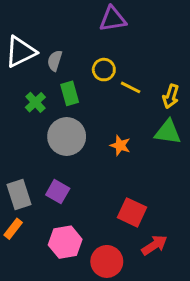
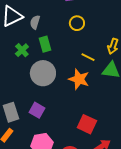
yellow circle: (104, 70) -> (77, 23), moved
yellow line: (131, 87) -> (88, 57), moved
orange star: (120, 145) -> (79, 79), size x1.5

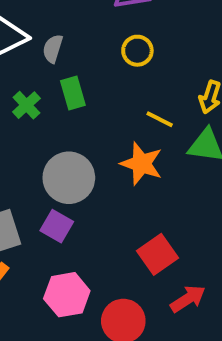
gray circle: (43, 73) -> (69, 178), moved
red square: (87, 124) -> (158, 254), turned 30

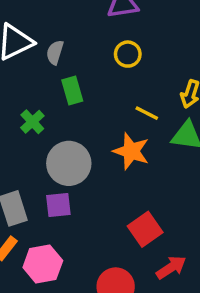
green cross: (26, 105) -> (32, 122), moved
purple square: (57, 226) -> (58, 205), turned -36
pink hexagon: (67, 295) -> (43, 264), moved

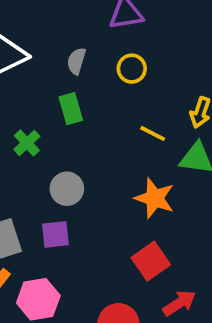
gray semicircle: (55, 52) -> (76, 61), moved
orange star: (131, 151) -> (155, 198), moved
gray circle: (69, 163) -> (67, 189), size x0.7

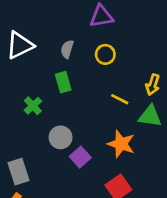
purple square: (55, 234) -> (80, 157), moved, turned -36

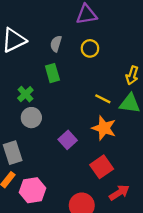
yellow line: (120, 99) -> (103, 99), moved
gray circle: (61, 137) -> (31, 118), moved

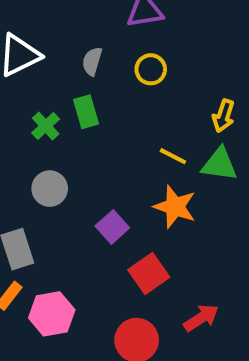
green cross: (25, 94) -> (46, 126), moved
red square: (102, 167) -> (149, 273), moved

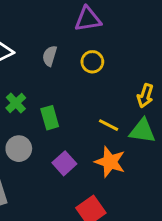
green rectangle: (86, 112) -> (50, 118), moved
purple square: (112, 227) -> (64, 163), moved

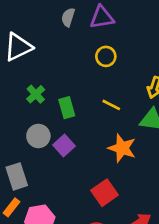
gray semicircle: (50, 56) -> (68, 17), moved
yellow line: (109, 125) -> (111, 105), moved
purple square: (64, 163) -> (64, 145), moved

